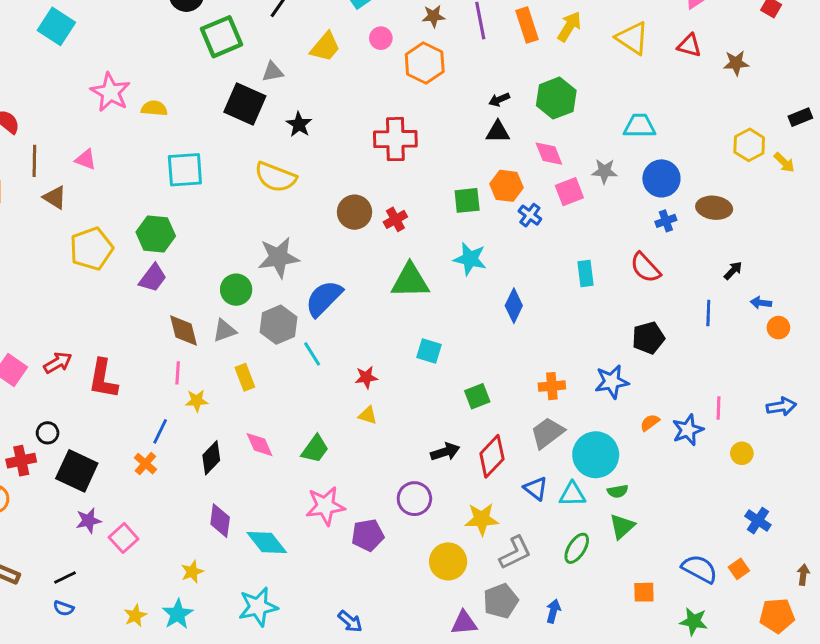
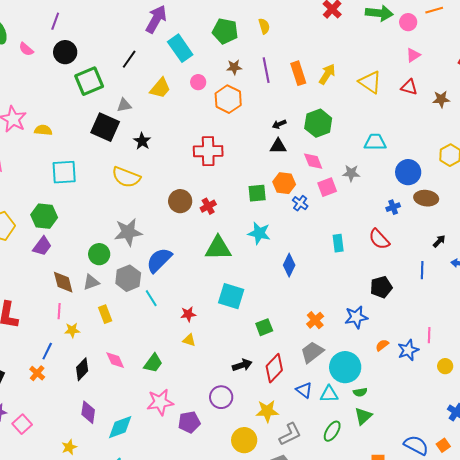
blue circle: (661, 178) -> (408, 172), moved
cyan square: (429, 351) -> (231, 296), size x1.5
orange cross: (552, 386) -> (315, 320), turned -36
cyan diamond: (267, 542) -> (120, 427), turned -72

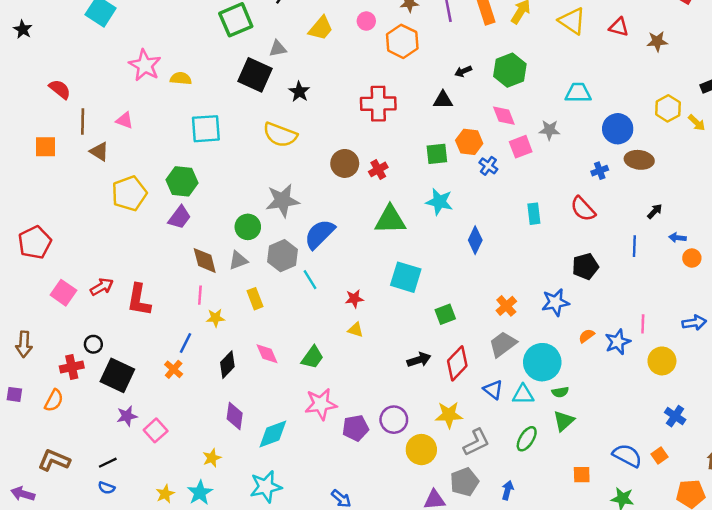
black triangle: (278, 146) -> (443, 100), moved
yellow circle: (445, 366) -> (662, 361), size x1.5
purple circle: (221, 397) -> (394, 420), moved

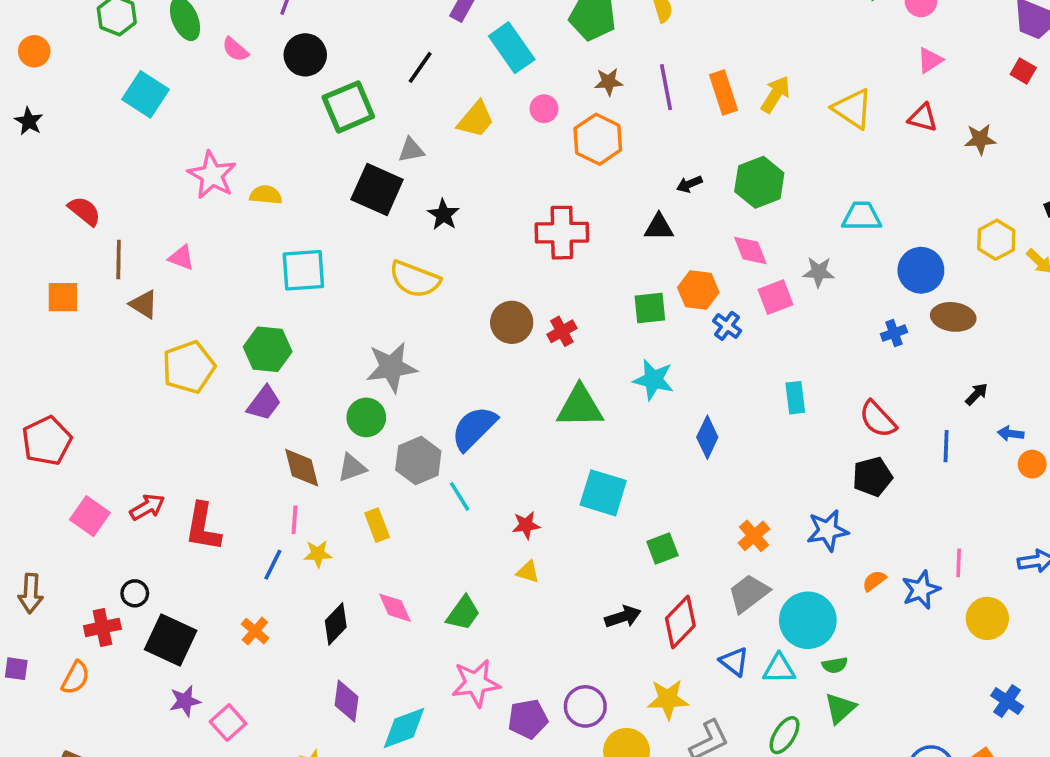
gray star: (282, 201) -> (391, 367), moved
red semicircle: (583, 209) -> (878, 419), moved
blue line: (186, 343) -> (273, 565), moved

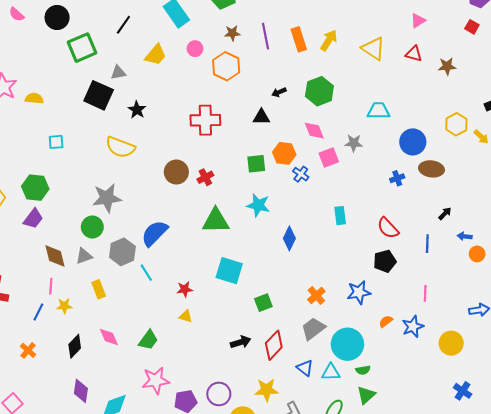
cyan square: (303, 270) -> (56, 142), size x0.6
pink line: (959, 563) -> (425, 293), moved

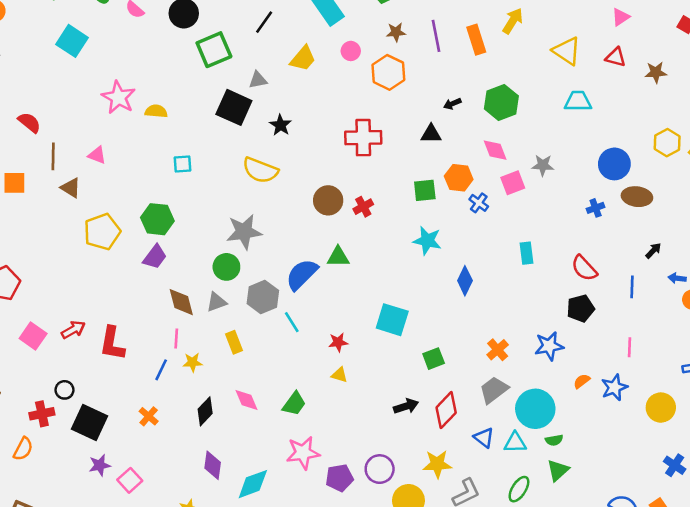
yellow arrow: (329, 40) -> (513, 21), moved
cyan trapezoid: (379, 111) -> (578, 101), moved
green triangle: (216, 221) -> (338, 257), moved, size x0.7

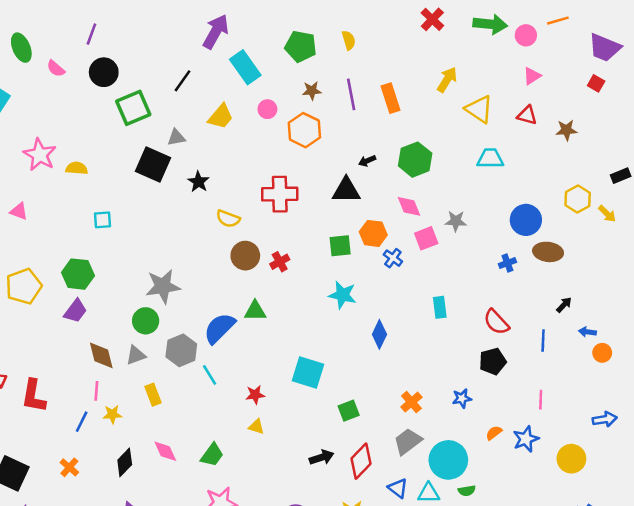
yellow arrow: (513, 21) -> (447, 80), moved
black triangle: (431, 134) -> (346, 190), size x1.4
yellow semicircle: (260, 170) -> (228, 219), moved, size x0.7
blue star: (549, 346) -> (462, 398), size x0.7

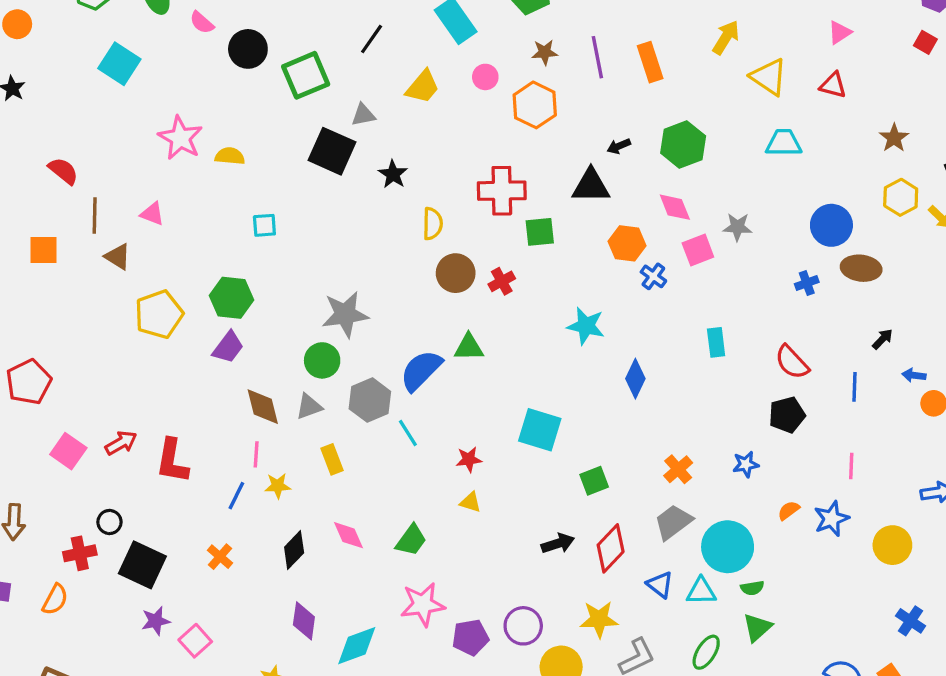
black circle: (104, 72) -> (248, 49), moved
brown star: (566, 130) -> (894, 138), moved, turned -30
yellow semicircle: (228, 219) -> (433, 224), turned -110
green square: (340, 246) -> (540, 232), moved

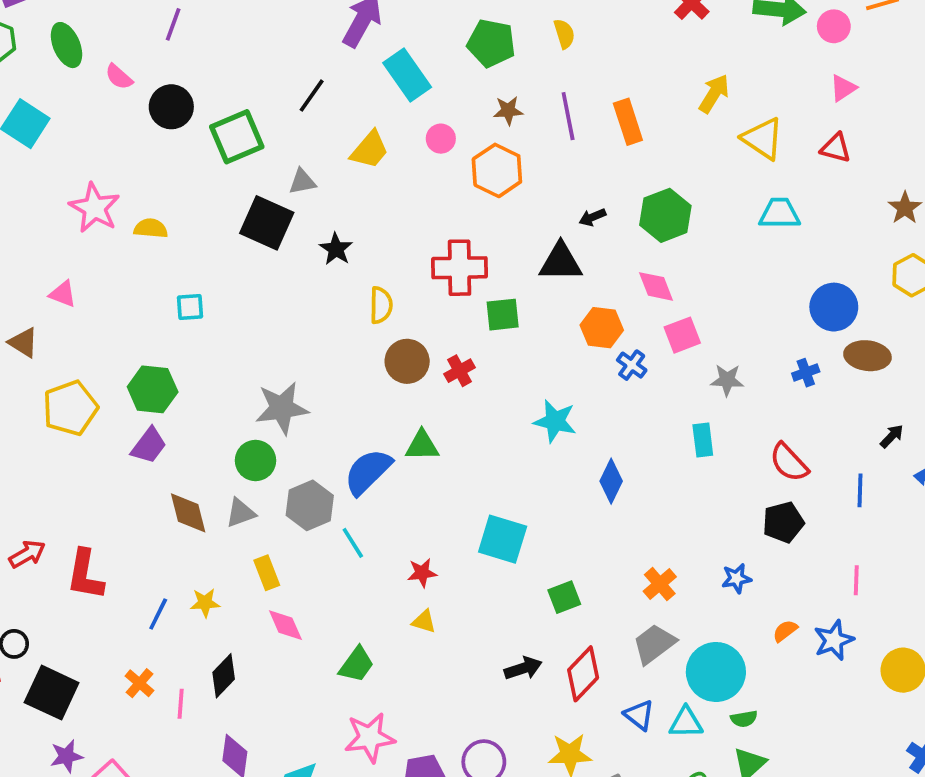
gray star: (737, 227) -> (727, 380), moved
pink line: (256, 454) -> (181, 704), moved
pink diamond: (348, 535) -> (285, 625), moved

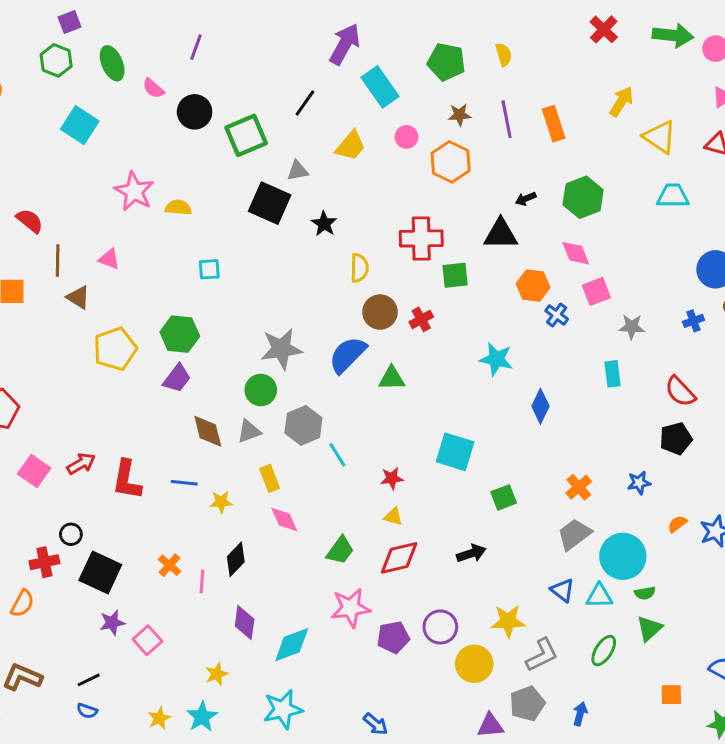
blue semicircle: (368, 472) -> (348, 355), moved
blue line: (158, 614) -> (184, 483), moved, turned 70
red diamond: (583, 674) -> (399, 558), moved, turned 33

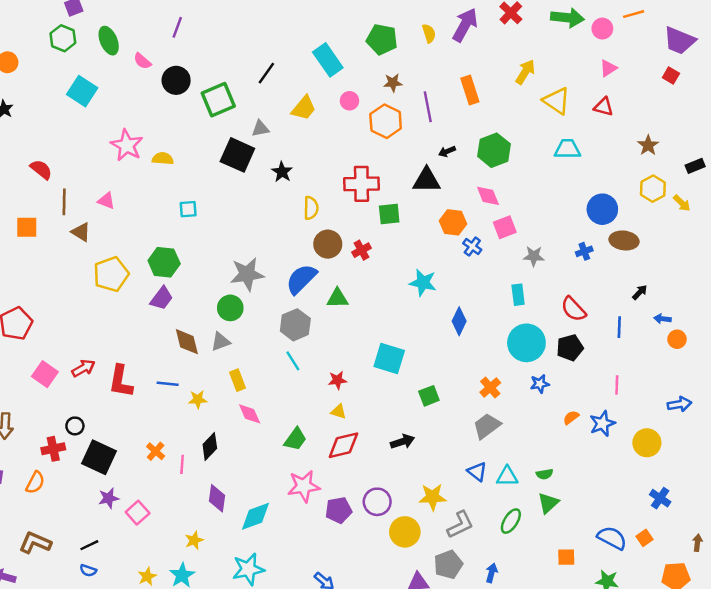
purple arrow: (345, 44) -> (465, 25), moved
purple line: (507, 119) -> (428, 107), moved
gray hexagon: (303, 425) -> (295, 325), moved
cyan circle: (623, 556) -> (526, 343), moved

